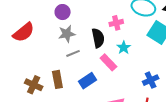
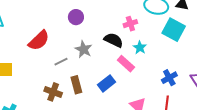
gray star: (67, 34) -> (84, 49), moved, turned -30
black semicircle: (98, 38) -> (114, 40), turned -48
gray line: (73, 53) -> (61, 62), moved

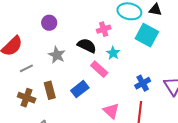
gray line: (61, 62) -> (26, 68), moved

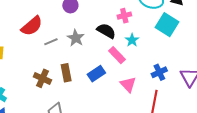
gray line: (26, 68) -> (51, 42), moved
pink triangle: (111, 111) -> (128, 84), moved

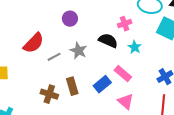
pink rectangle: (117, 55) -> (123, 74), moved
pink triangle: (128, 84) -> (126, 101), moved

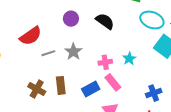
pink cross: (125, 24) -> (105, 62), moved
black semicircle: (108, 41) -> (105, 21), moved

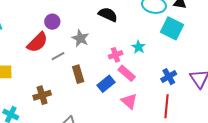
purple circle: (71, 19) -> (52, 22), moved
gray star: (73, 52) -> (80, 38), moved
brown rectangle: (61, 85) -> (78, 74), moved
brown cross: (37, 89) -> (42, 95), moved, turned -36

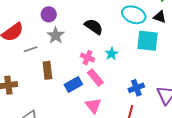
black semicircle: (108, 15) -> (94, 27), moved
purple circle: (52, 22) -> (49, 14), moved
cyan square: (172, 28) -> (148, 41), turned -30
pink cross: (116, 55) -> (87, 58), turned 32

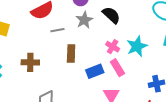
black semicircle: (94, 27) -> (111, 15), moved
cyan star: (112, 54) -> (137, 46), size x1.5

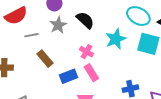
cyan star: (137, 46) -> (116, 39), moved
brown rectangle: (71, 53) -> (45, 59), turned -42

